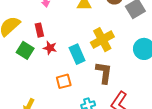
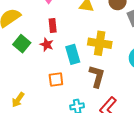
red rectangle: (39, 30) -> (53, 25), moved
yellow cross: (102, 40) -> (100, 43), turned 30

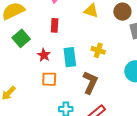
yellow cross: (100, 43) -> (98, 50), size x0.6
red star: (47, 45) -> (44, 55), moved

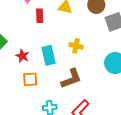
red rectangle: (55, 25) -> (40, 16), moved
brown L-shape: (90, 82) -> (71, 79), turned 50

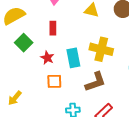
red rectangle: (40, 16) -> (53, 28), moved
yellow cross: (76, 46) -> (101, 49), size x1.6

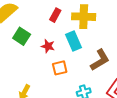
red rectangle: (53, 28) -> (55, 15), moved, turned 40
yellow cross: (101, 49) -> (84, 17), moved

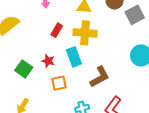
green square: (22, 36) -> (24, 69), moved

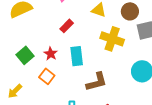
yellow cross: (85, 33) -> (112, 39), moved
orange square: (59, 83) -> (47, 76), moved, turned 35

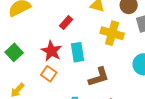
red star: (51, 54) -> (51, 51), size x1.5
green square: (25, 55) -> (14, 52), moved

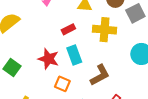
red rectangle: (66, 23) -> (68, 29), moved, turned 32
orange square: (49, 74) -> (62, 84), moved

